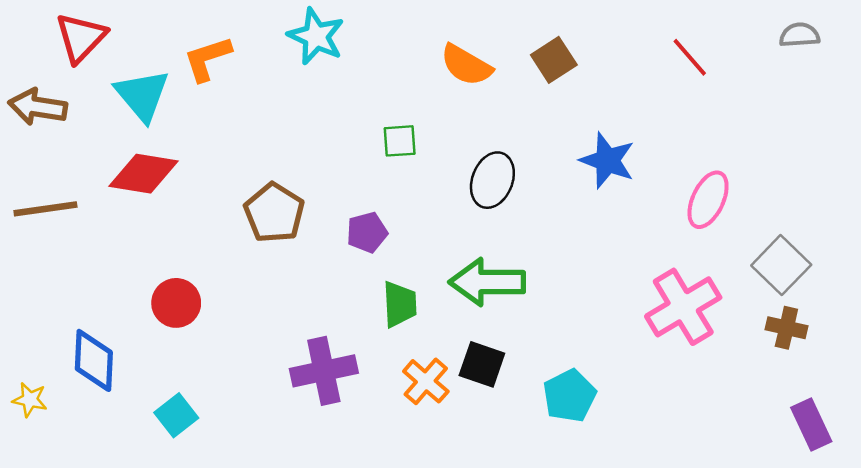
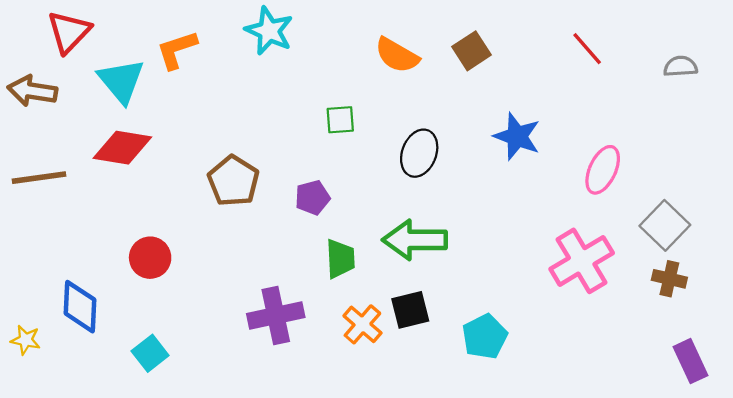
gray semicircle: (800, 35) -> (680, 66), moved
black square: (482, 364) -> (410, 310), turned -33

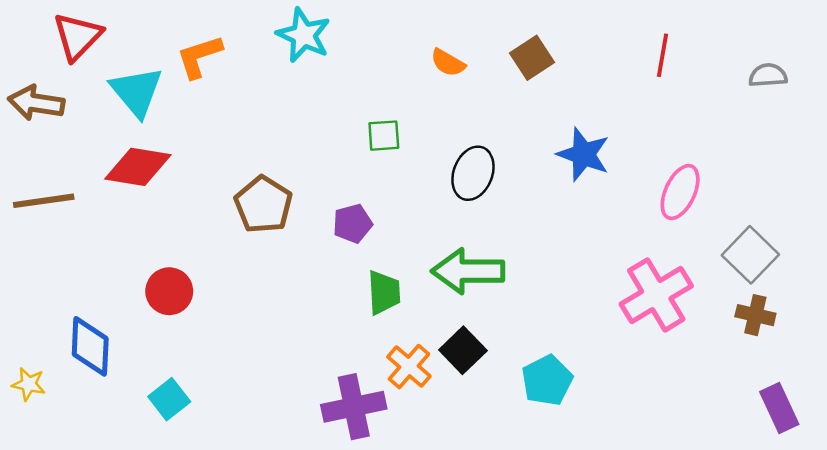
red line: (587, 49) -> (663, 55), turned 51
orange semicircle: (397, 55) -> (448, 63), size x0.7
black square: (410, 310) -> (463, 350), turned -30
purple cross: (276, 315) -> (354, 407), moved

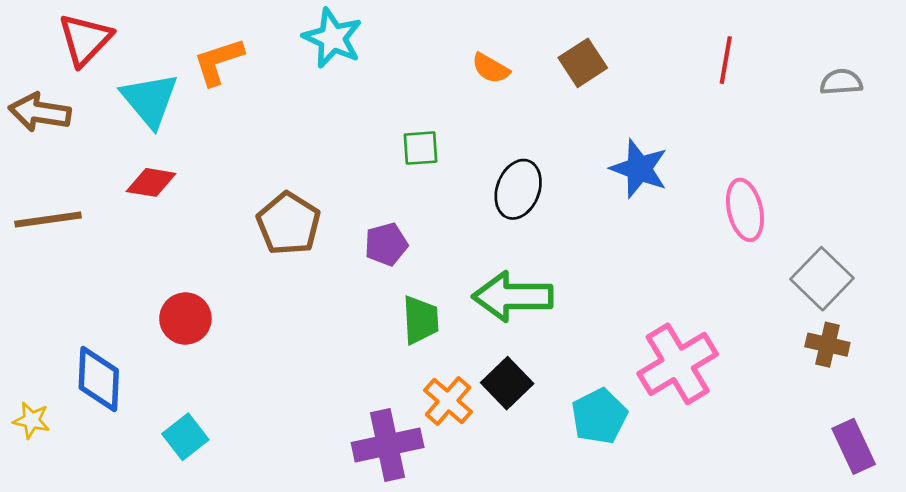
red diamond: (138, 167) -> (151, 182), size x0.7
pink ellipse: (680, 192) -> (745, 210), turned -38
pink cross: (656, 295) -> (678, 364), moved

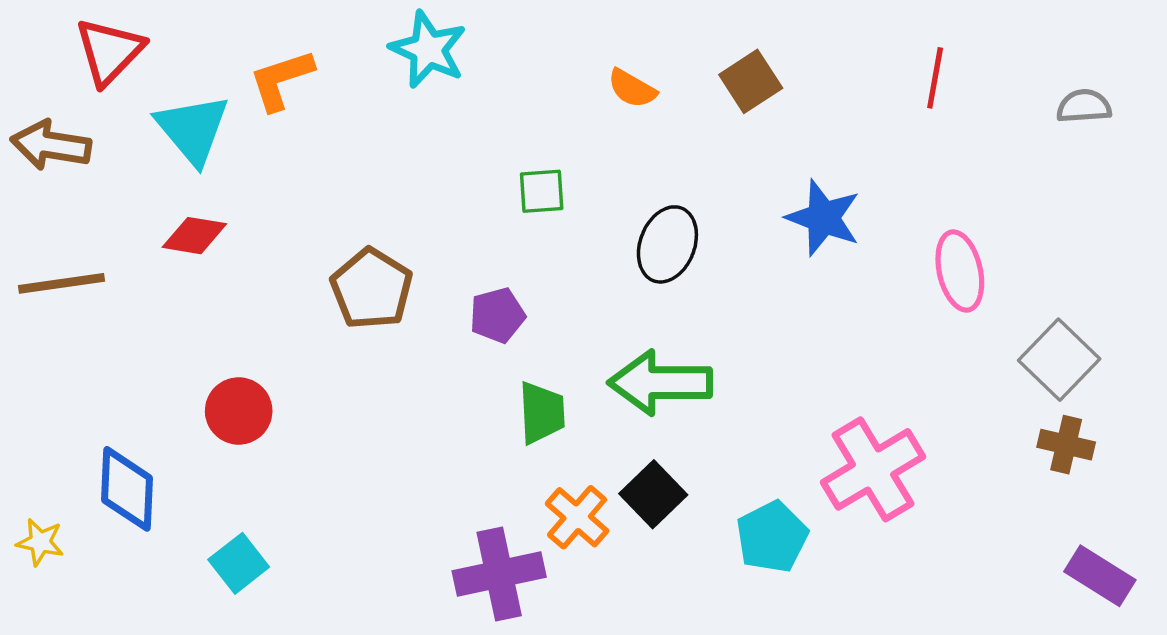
purple rectangle: (854, 446) -> (1100, 576), turned -33

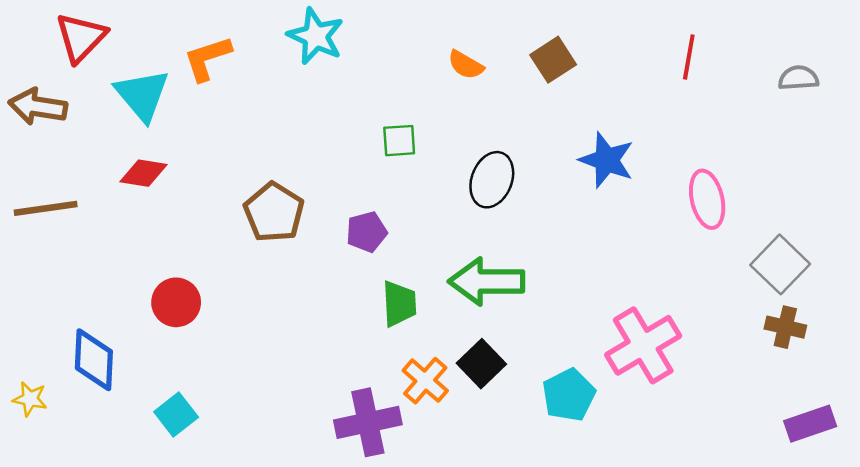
purple rectangle: (1100, 576) -> (810, 424), turned -51

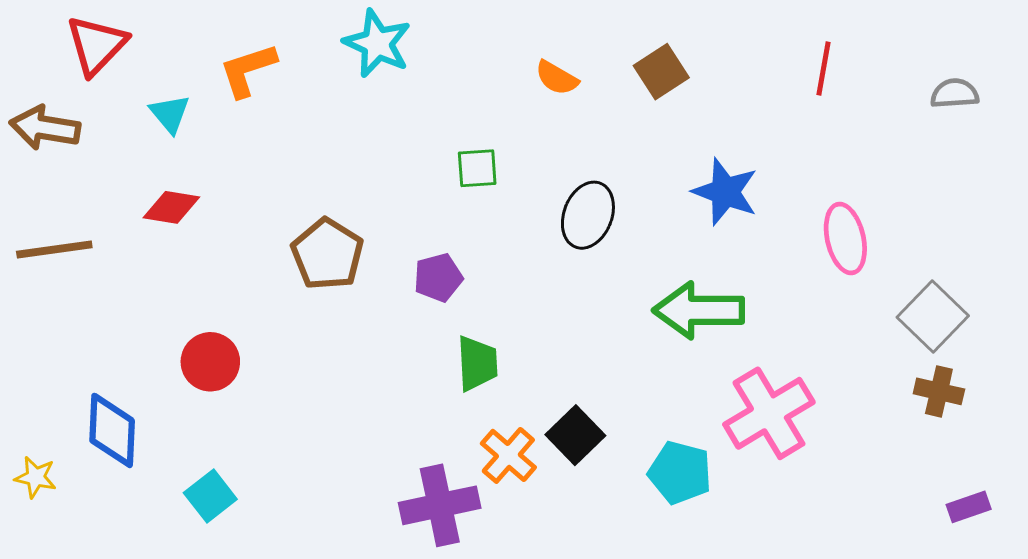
cyan triangle: (142, 95) -> (170, 114), size x0.6
green arrow: (487, 281) -> (699, 310), moved
cyan pentagon: (569, 395) -> (680, 473), turned -30
purple rectangle: (810, 424) -> (969, 507), size x0.7

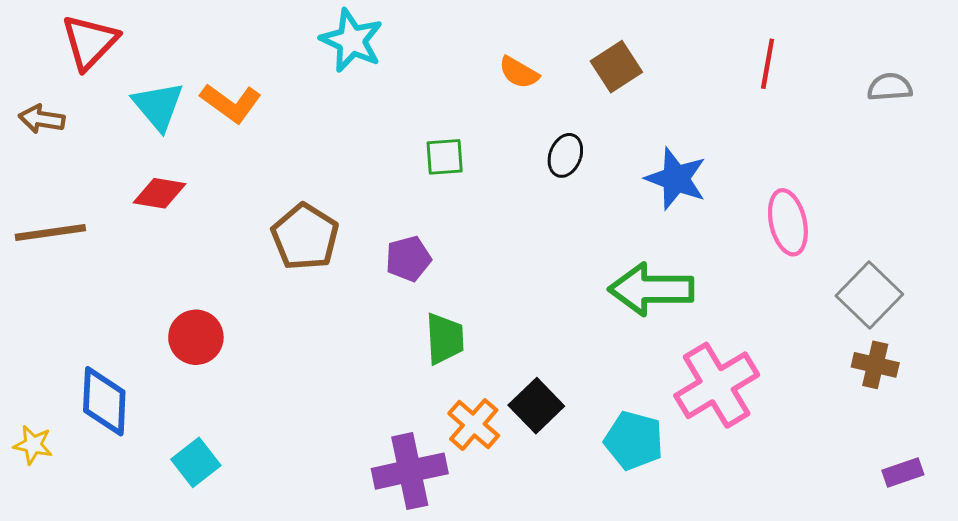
orange L-shape: (248, 70) -> (231, 103), moved, turned -126
cyan triangle: (170, 114) -> (158, 106), size x1.4
brown arrow: (45, 128) -> (42, 119), size x0.7
black ellipse: (588, 215) -> (565, 155), moved, size x0.7

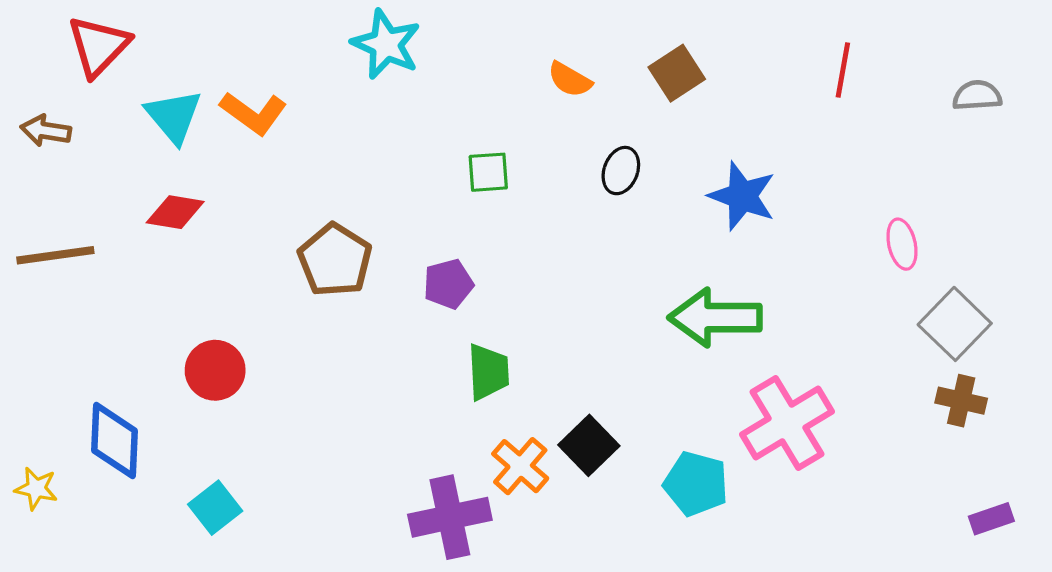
pink ellipse: (788, 222) -> (902, 244), moved, size x0.7

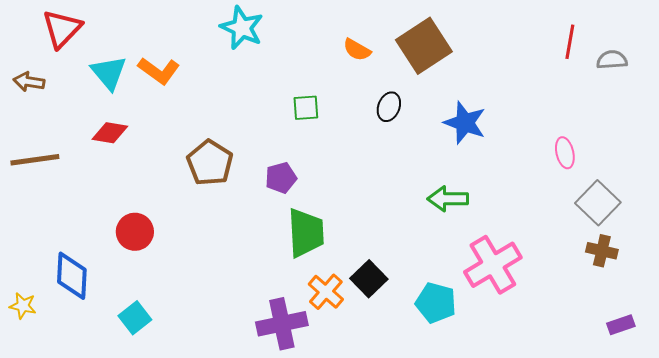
red line: (843, 70) -> (570, 42), moved
brown square: (677, 73) -> (424, 46), size x1.6
green arrow: (715, 318) -> (448, 199), size x0.7
green trapezoid: (488, 372) -> (306, 233), size x1.4

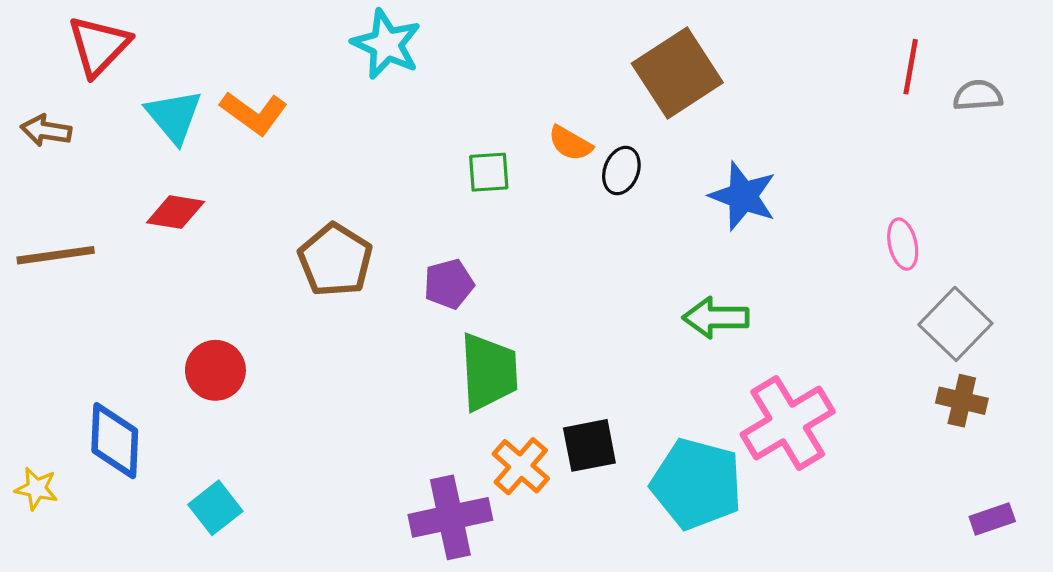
orange semicircle: (357, 50) -> (570, 143), moved
black square: (369, 279) -> (589, 445), turned 33
cyan pentagon: (436, 303) -> (697, 484), size x1.4

